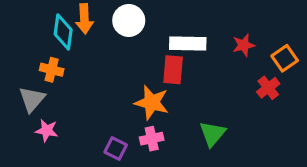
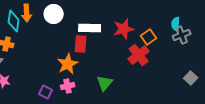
red star: (244, 45) -> (124, 29), size x1.5
red cross: (268, 88) -> (139, 55), size x1.5
orange star: (152, 103) -> (68, 64), turned 30

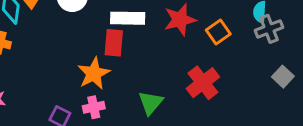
red cross: (139, 55) -> (203, 83), moved
gray square: (191, 78) -> (283, 77), moved

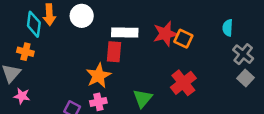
gray cross: (269, 29) -> (243, 54), moved, turned -30
orange square: (218, 32) -> (183, 39), moved, turned -30

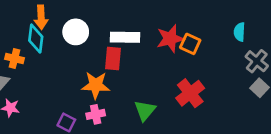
white circle: (82, 16) -> (76, 32), moved
cyan diamond: (34, 24) -> (36, 39), moved
orange star: (98, 76) -> (96, 85), turned 30

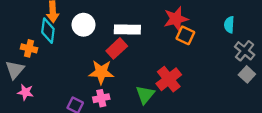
red star: (170, 39) -> (176, 19), moved
red rectangle: (113, 59) -> (117, 48), turned 42
red cross: (190, 93) -> (169, 79), moved

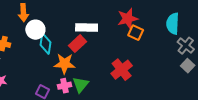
white circle: (83, 25) -> (35, 30), moved
cyan semicircle: (229, 25) -> (173, 24), size x1.5
cyan diamond: (48, 31) -> (45, 44), moved
green triangle: (145, 95) -> (81, 85), moved

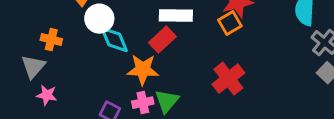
orange square: (136, 33) -> (230, 23), moved, turned 35
cyan diamond: (45, 44) -> (114, 40), turned -30

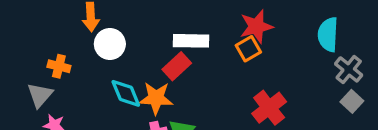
cyan diamond: (114, 40) -> (126, 93), moved
red cross: (228, 79) -> (269, 108), moved

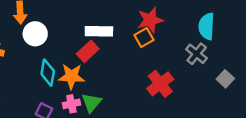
gray cross: (349, 69) -> (197, 54), moved
cyan diamond: (126, 93) -> (48, 73), turned 32

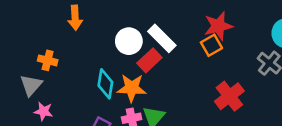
white rectangle: (99, 31) -> (162, 38), turned 44
white circle: (35, 34) -> (129, 41), moved

